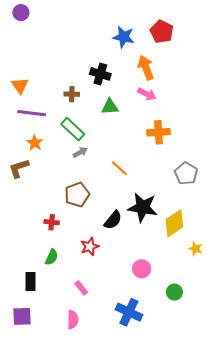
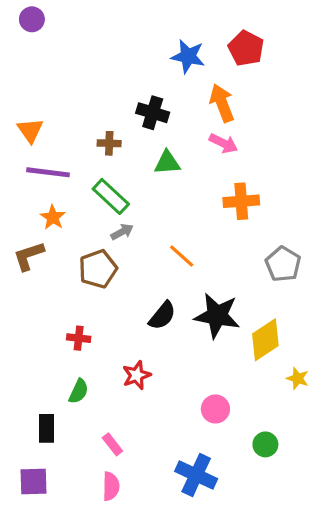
brown pentagon: (77, 195) -> (98, 269), moved
black semicircle: (113, 220) -> (162, 316), moved
pink rectangle: (81, 288) -> (112, 444), moved

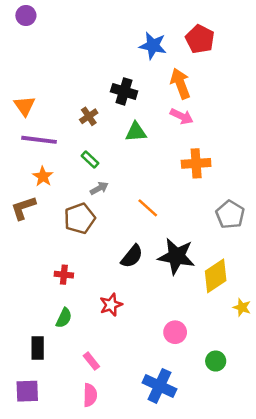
brown cross: (109, 143) -> (89, 116), turned -36
green rectangle: (111, 196) -> (90, 159), size x0.6

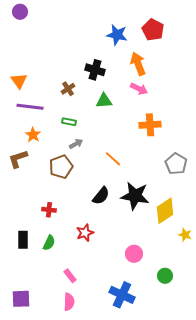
green rectangle: (90, 159) -> (69, 122), turned -32
black rectangle: (38, 348) -> (23, 240), moved

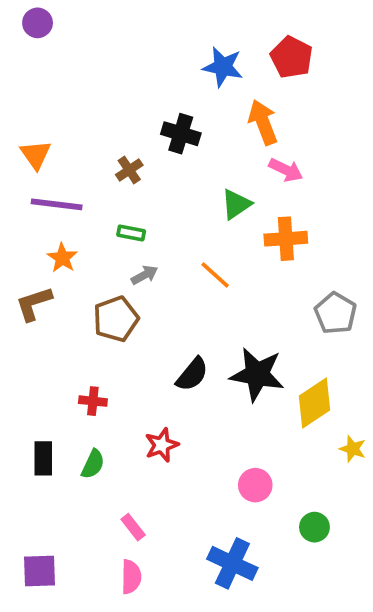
pink arrow: (139, 89) -> (286, 170), moved
green triangle: (104, 101) -> (236, 204), moved, turned -30
orange line: (113, 159) -> (215, 275), moved

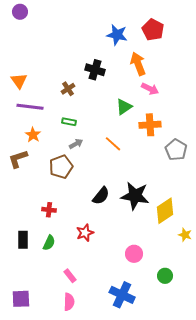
gray pentagon: (335, 313) -> (176, 150), moved

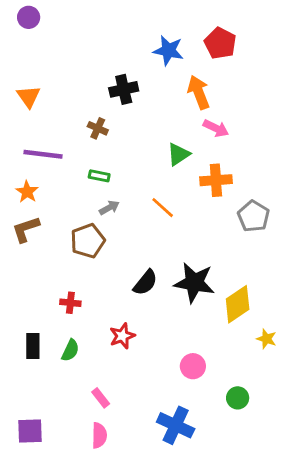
black cross: (95, 70) -> (124, 89), moved, turned -30
orange triangle: (19, 81) -> (29, 97), moved
brown cross: (68, 89) -> (98, 128), turned -32
orange star: (33, 135) -> (27, 192), moved

